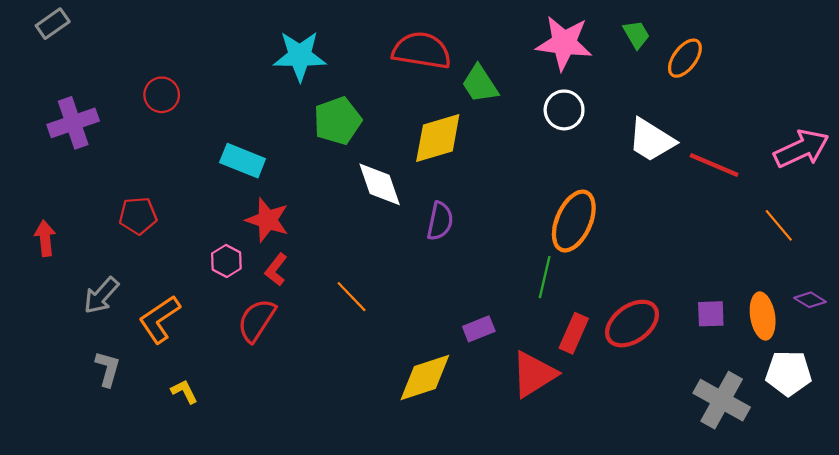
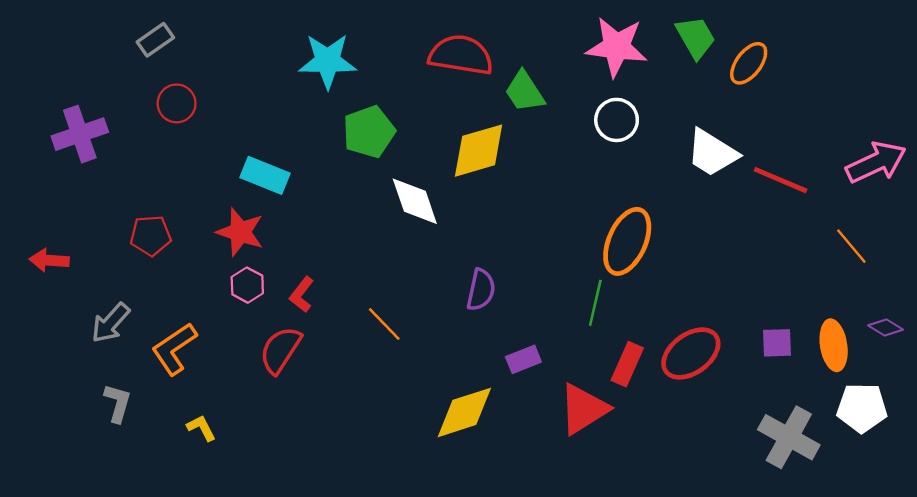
gray rectangle: (53, 24) -> (155, 40), moved
green trapezoid: (636, 34) -> (696, 37), size x1.4
red star: (267, 220) -> (240, 232), moved
purple semicircle: (440, 221) -> (481, 290), moved
red arrow: (45, 238) -> (49, 260), turned -80

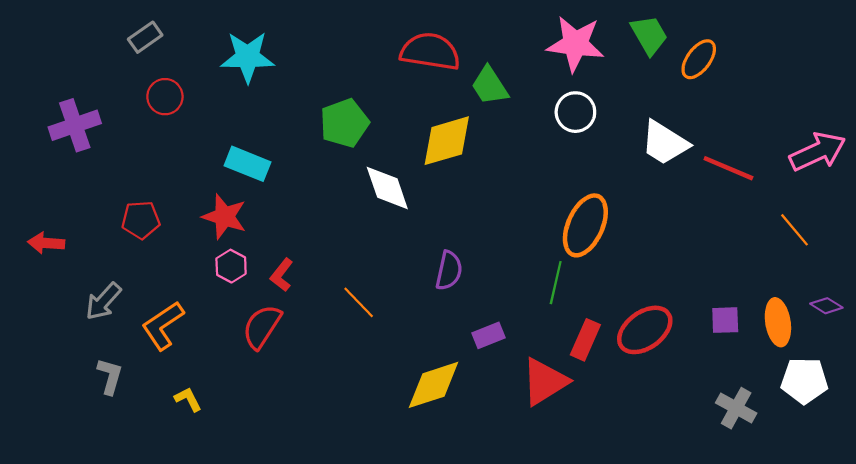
cyan star: (328, 61) -> (248, 57), moved
gray cross: (789, 437) -> (736, 408), size x0.7

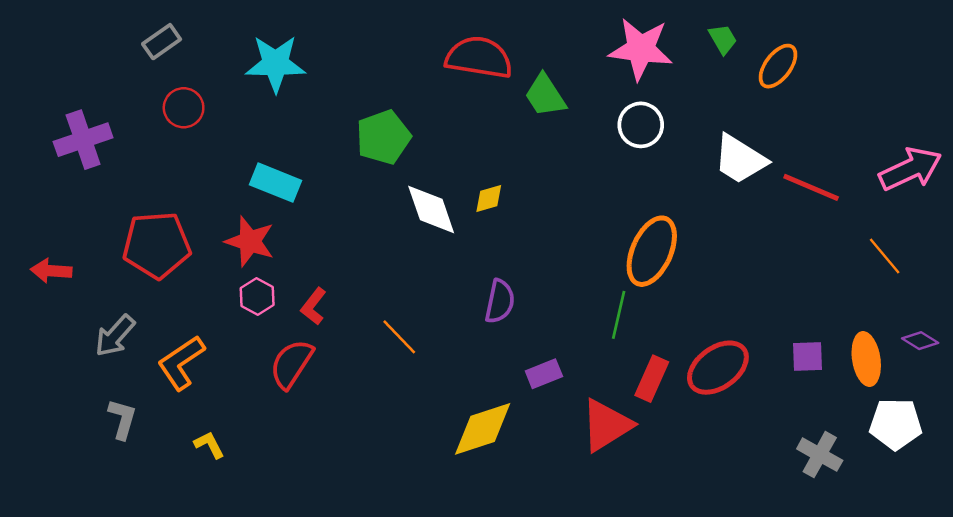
green trapezoid: (649, 35) -> (723, 39), size x0.7
yellow diamond: (447, 141) -> (489, 198), moved, size x0.5
red pentagon: (141, 220) -> (157, 245), size x1.6

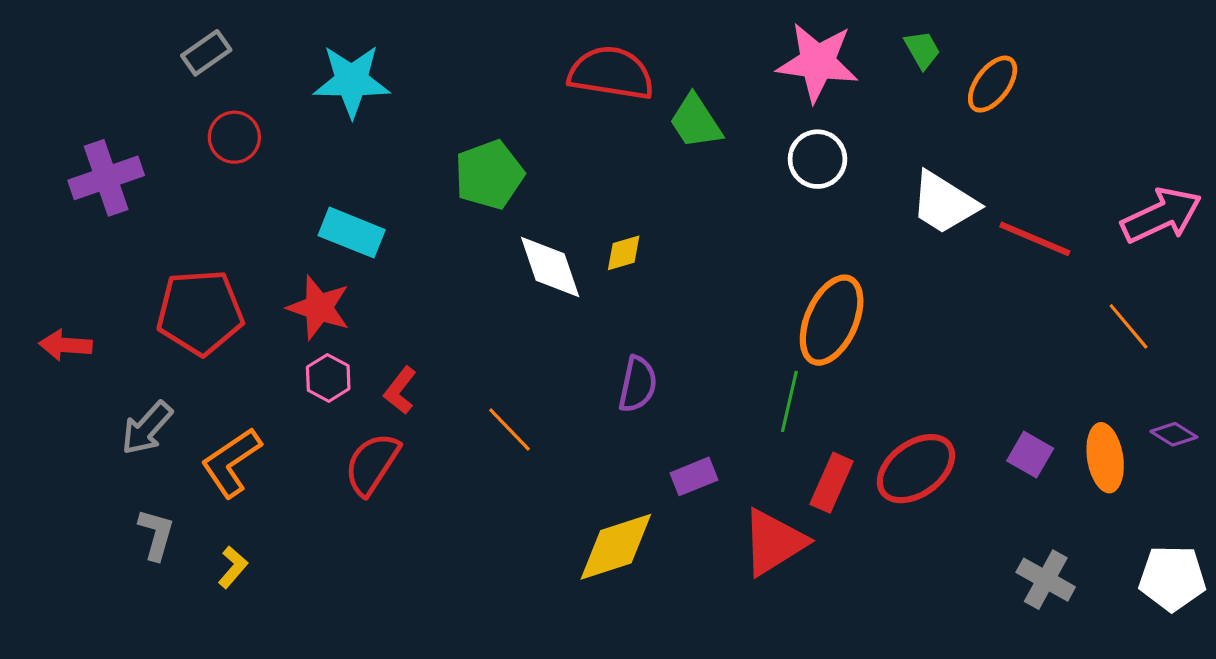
purple square: (807, 357) -> (1030, 455), turned 32
white pentagon: (896, 424) -> (1172, 578), moved
yellow L-shape: (209, 445) -> (233, 567), moved, turned 68

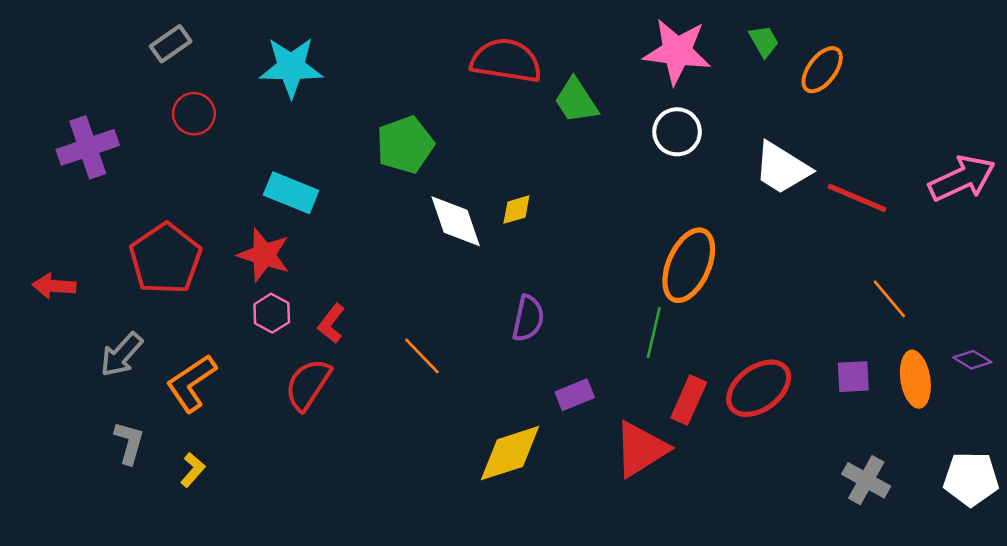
red pentagon: (200, 312) -> (165, 259), turned -30
orange line: (1129, 326) -> (889, 299), moved
purple square: (1030, 455) -> (853, 377), turned -33

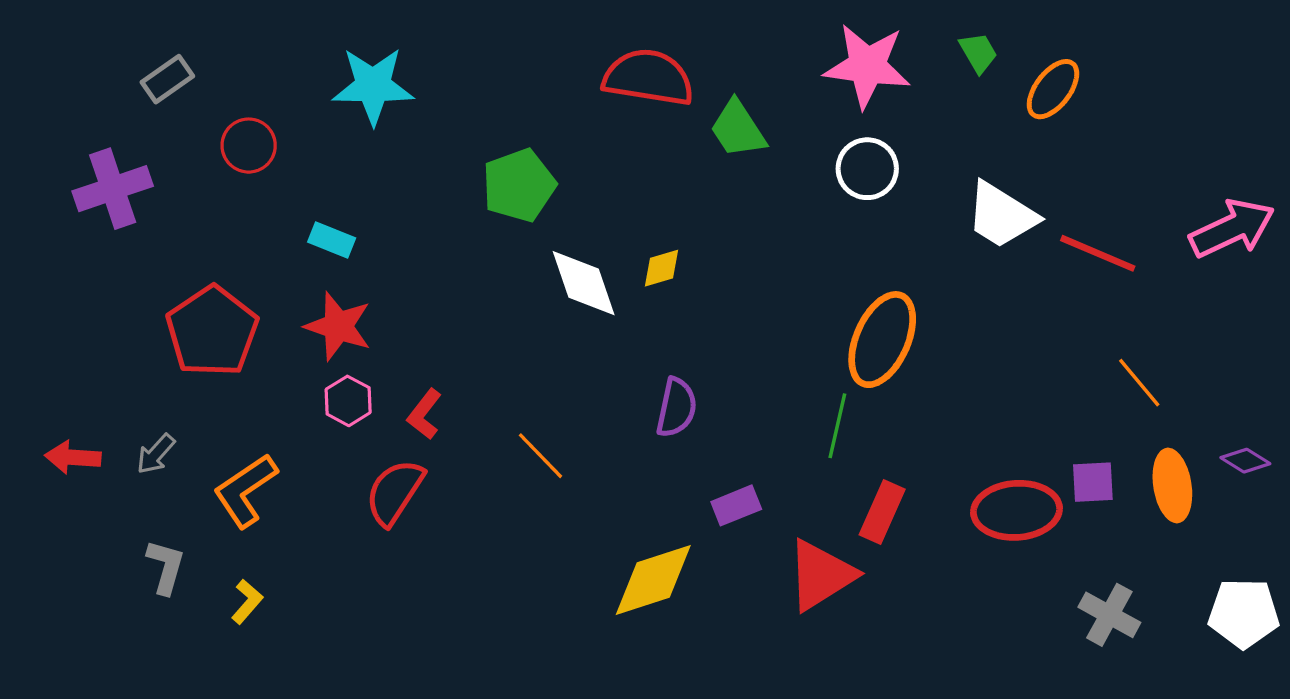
gray rectangle: (171, 44) -> (167, 79), moved
cyan rectangle: (291, 193) -> (332, 240), moved, size x0.7
red arrow: (54, 286) -> (73, 457), moved
gray arrow: (121, 355) -> (156, 454), size x0.7
red ellipse: (759, 388) -> (1017, 510), moved, turned 32

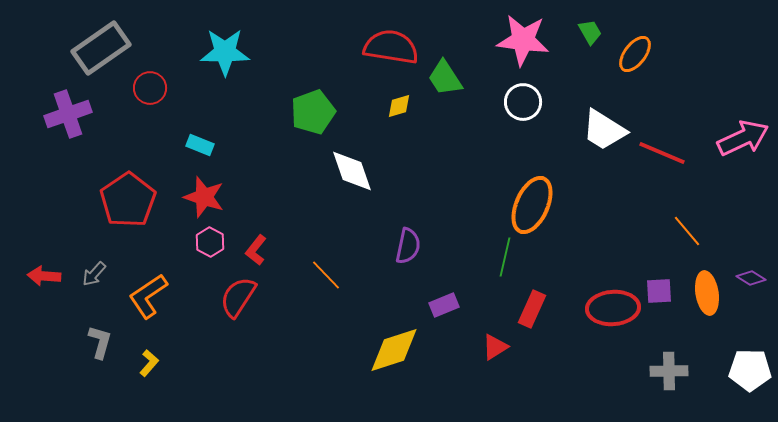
gray rectangle: (167, 79) -> (101, 48), size x1.8
yellow diamond: (662, 268) -> (399, 106), moved
red triangle: (821, 575) -> (495, 347), size x0.6
gray cross: (1109, 615) -> (669, 371), turned -30

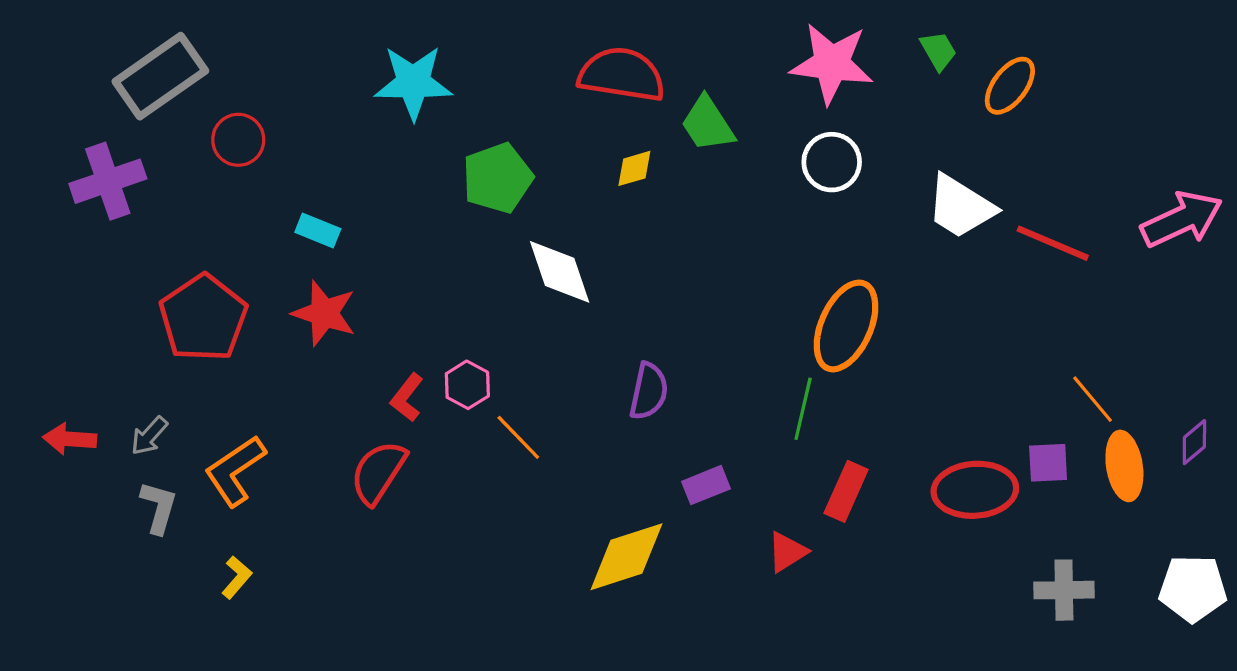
cyan star: (225, 52) -> (413, 83), moved
orange line: (687, 231) -> (1093, 399), moved
pink hexagon: (210, 242) -> (467, 385), moved
purple diamond: (751, 278) -> (1194, 442), turned -72
gray L-shape: (100, 342) -> (159, 507), moved

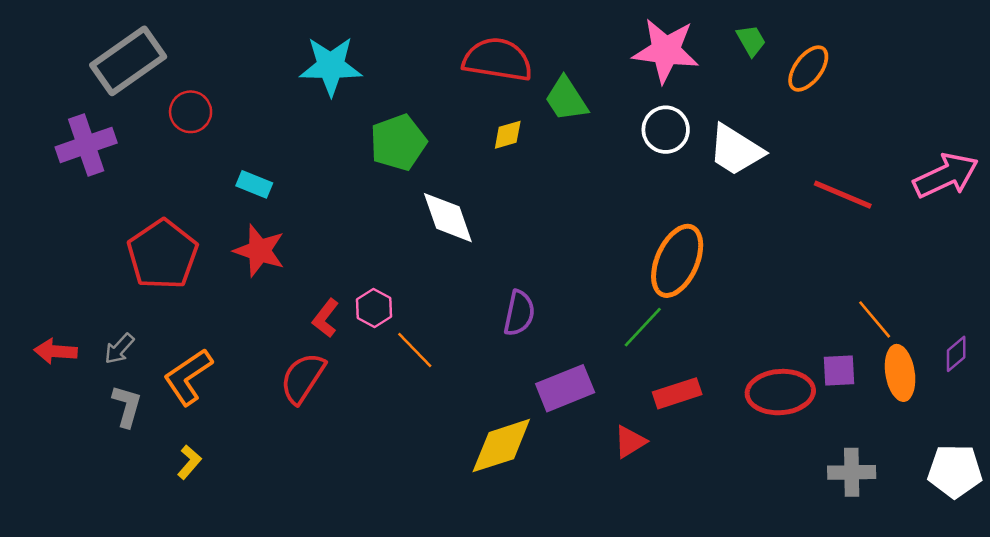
white trapezoid: (961, 207) -> (736, 150), moved
green line: (803, 409) -> (643, 327), turned 30
purple rectangle: (706, 485) -> (565, 388), size x1.5
red rectangle: (846, 491) -> (677, 393), turned 48

